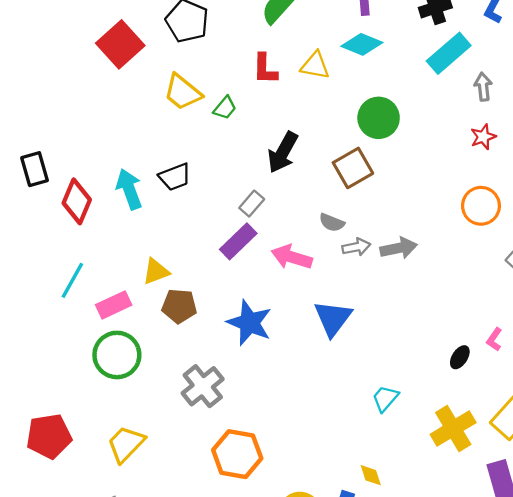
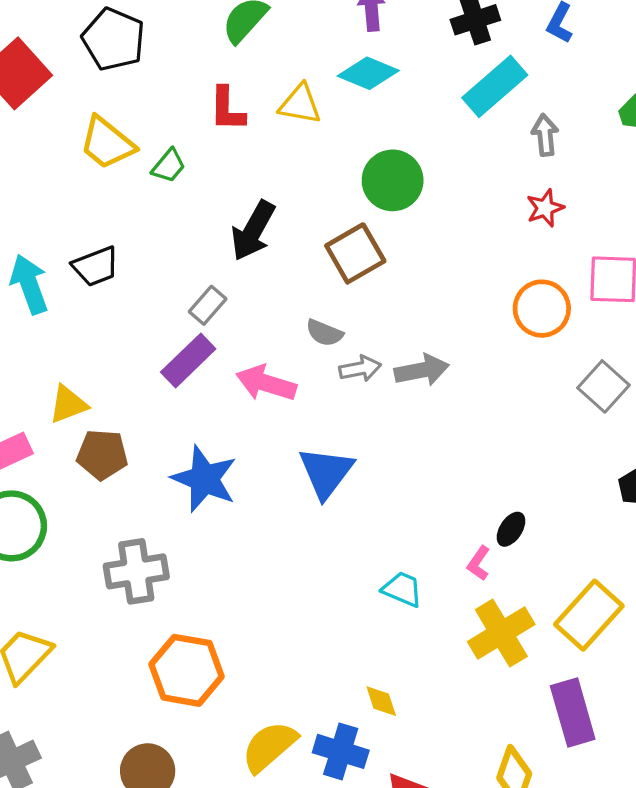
pink L-shape: (494, 339) -> (479, 563), moved
gray cross: (203, 386) -> (136, 571), turned 30
cyan trapezoid: (385, 398) -> (402, 589), turned 72

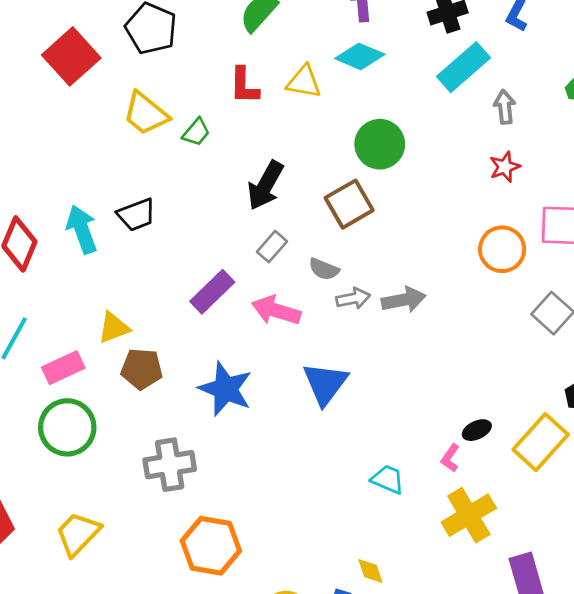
gray rectangle: (208, 305) -> (272, 247), moved
black ellipse: (511, 529) -> (477, 430), turned 32
yellow rectangle: (589, 615) -> (541, 442), moved

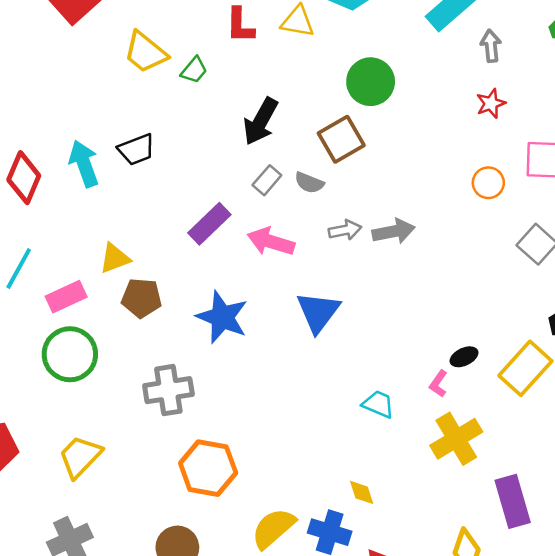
orange circle: (502, 249) -> (488, 183), size x0.7
gray semicircle: (324, 269) -> (309, 183), moved

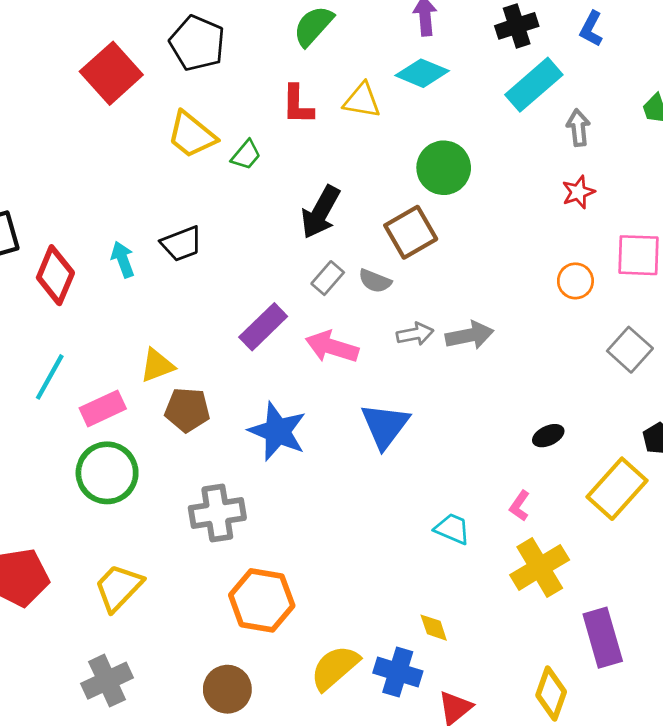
cyan arrow: (84, 164) -> (123, 259), size x0.7
black ellipse: (464, 357) -> (548, 436), moved

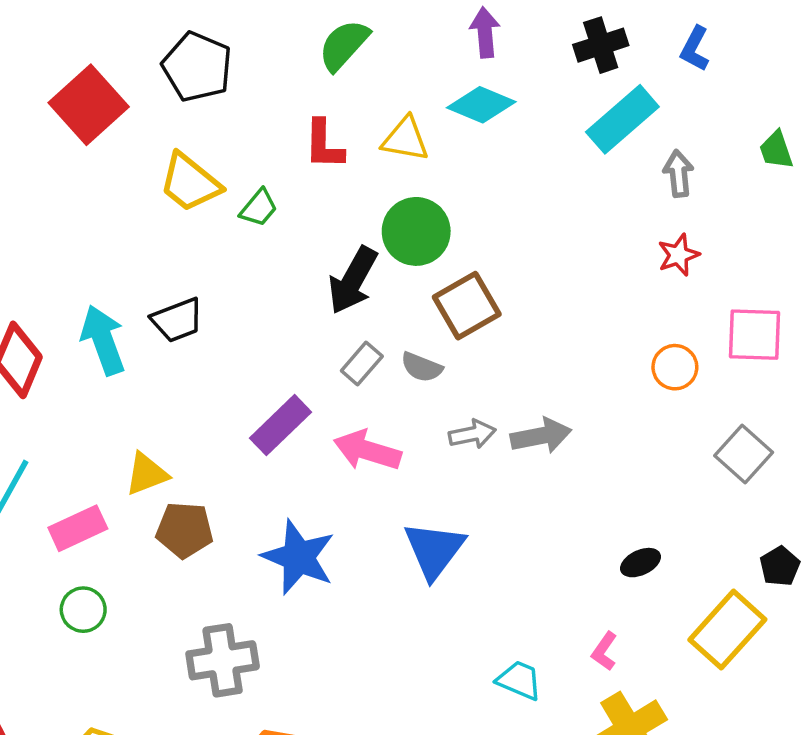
green circle: (444, 168) -> (416, 231), moved
cyan arrow: (123, 259) -> (103, 340), size x1.5
green circle: (107, 473) -> (83, 610), size x0.6

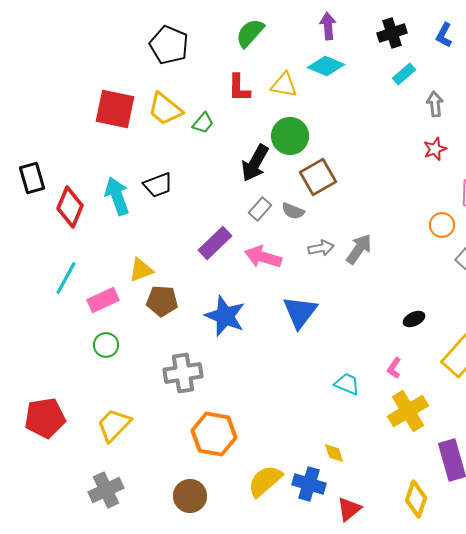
red square: (89, 105) -> (115, 109), moved, turned -36
cyan rectangle: (622, 119) -> (404, 74), size x0.6
orange circle: (675, 367) -> (442, 225), moved
gray arrow: (541, 436) -> (359, 249), turned -44

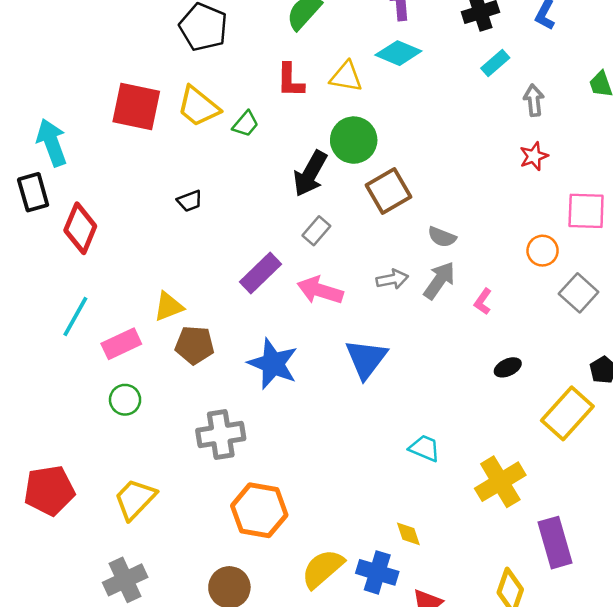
black trapezoid: (158, 185) -> (190, 201), size x0.7
cyan arrow: (117, 196) -> (52, 143), moved
gray semicircle: (293, 211) -> (442, 237), moved
pink L-shape: (394, 368) -> (483, 302), moved

